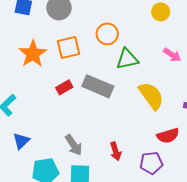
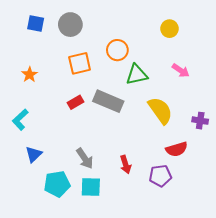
orange star: (33, 54) -> (29, 75), moved, size x0.6

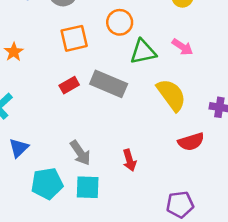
pink arrow: (181, 71) -> (182, 47), moved
purple pentagon: (160, 176) -> (180, 205), moved

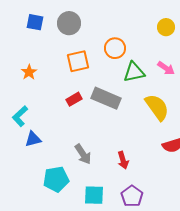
blue triangle: (19, 148) -> (33, 139), moved, turned 30
cyan square: (88, 187) -> (94, 195), moved
purple pentagon: (180, 205) -> (132, 196), moved, turned -30

